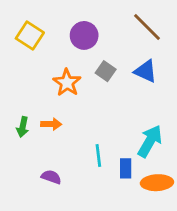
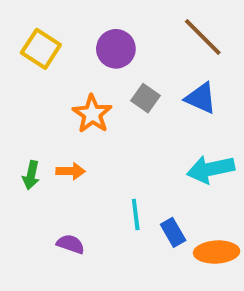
cyan arrow: (150, 141) -> (211, 169), moved, turned -132
blue rectangle: (126, 168) -> (173, 232), turned -30

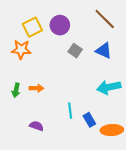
yellow square: (41, 49) -> (32, 27), moved, turned 30
orange star: (92, 114) -> (21, 50), moved, turned -30

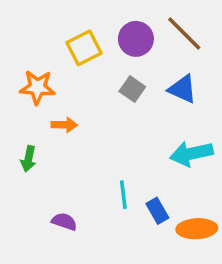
purple circle: (60, 25) -> (136, 39), moved
yellow square: (32, 27) -> (84, 48), moved
orange arrow: (36, 88) -> (64, 125), moved

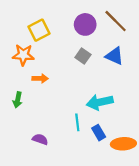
yellow square: (84, 48) -> (39, 30), moved
cyan arrow: (191, 153) -> (100, 102), moved

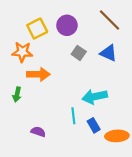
purple circle: (85, 24) -> (67, 25), moved
orange arrow: (40, 78) -> (38, 74), size x1.5

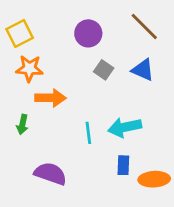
yellow square: (37, 29) -> (20, 33), moved
cyan line: (73, 116) -> (88, 133), moved
blue rectangle: (94, 125) -> (123, 165), turned 32
purple semicircle: (38, 132) -> (50, 174), size x1.6

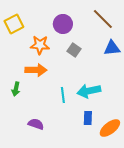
orange star: (29, 68) -> (40, 45), moved
blue triangle: (143, 70) -> (112, 48), moved, turned -30
purple semicircle: (50, 174) -> (36, 124), size x0.7
orange ellipse: (154, 179) -> (110, 128), turned -35

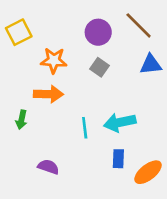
purple circle: (63, 24) -> (98, 32), moved

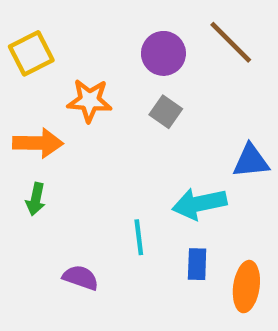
blue triangle: (151, 64) -> (251, 161), moved
orange arrow: (48, 94) -> (38, 143), moved
cyan line: (85, 128) -> (139, 237), moved
orange ellipse: (148, 172) -> (246, 287), turned -44

